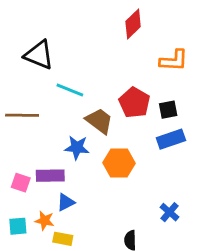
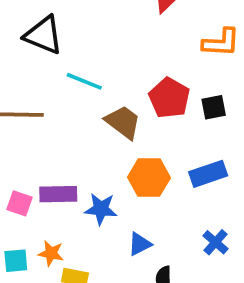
blue rectangle: (171, 139) -> (208, 174), moved
blue star: (77, 148) -> (101, 209), moved
blue triangle: (66, 202) -> (140, 244), moved

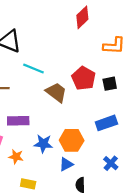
orange hexagon: (149, 178) -> (72, 140), moved
purple rectangle: (58, 194) -> (18, 121), moved
orange star: (51, 253) -> (16, 157), moved

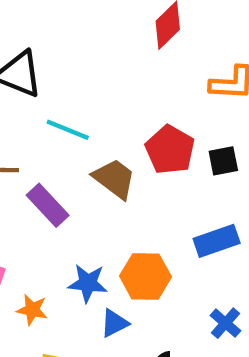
purple rectangle: (18, 121) -> (48, 205), moved, turned 48
blue triangle: (66, 164) -> (114, 323), moved

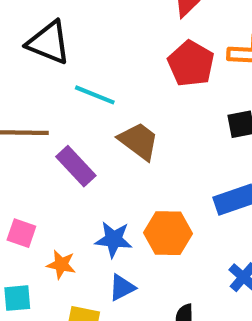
red pentagon: (170, 150) -> (191, 64), moved
blue triangle: (114, 323) -> (122, 288), moved

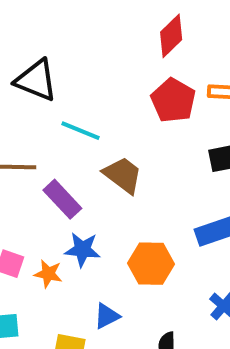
blue star: (114, 239) -> (82, 250), moved
orange star: (61, 265) -> (48, 274), moved

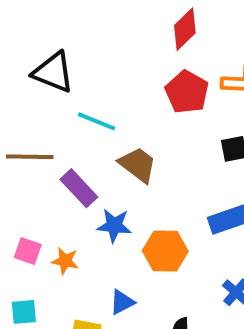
blue star: (82, 250) -> (114, 225), moved

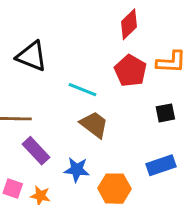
cyan line: (97, 121) -> (82, 90), moved
purple rectangle: (79, 188) -> (36, 151), moved

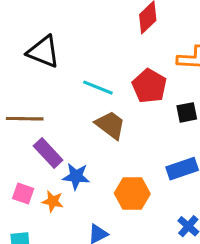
red pentagon: (130, 71) -> (149, 86), moved
blue star: (77, 170) -> (76, 176), moved

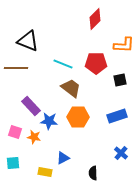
red pentagon: (149, 86) -> (96, 63), turned -30
brown line: (25, 119) -> (16, 68), moved
orange hexagon: (132, 193) -> (78, 117), moved

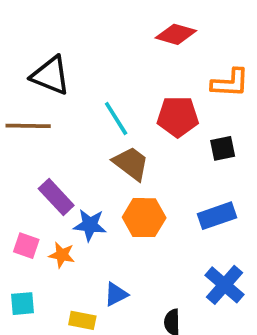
red diamond: (95, 19) -> (176, 34), turned 60
cyan line: (63, 64) -> (116, 118), turned 36
blue cross: (121, 153) -> (224, 285), size x1.5

